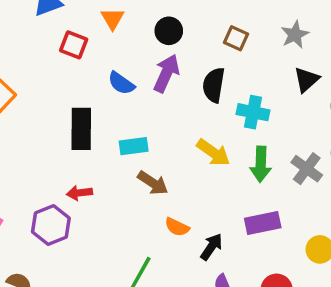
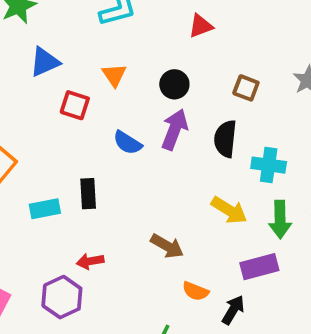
black rectangle: (81, 129) -> (88, 194), size x0.7
cyan rectangle: (134, 146) -> (45, 209), moved
purple rectangle: (263, 223) -> (259, 267), moved

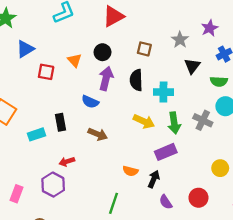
red triangle: (201, 26) -> (113, 16), size x1.5
orange triangle: (114, 75) -> (75, 60), moved
blue semicircle: (128, 143) -> (90, 102), moved
brown arrow: (167, 246) -> (98, 134), moved

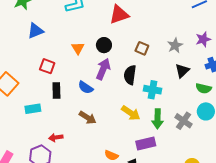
red square: (46, 72) -> (47, 66), moved
black rectangle: (61, 122) -> (56, 91), moved

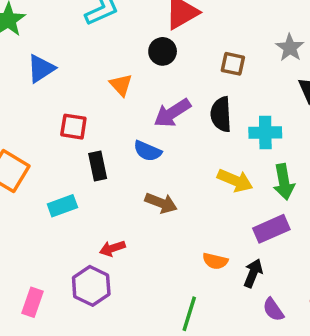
black circle: (104, 45) -> (163, 51), moved
purple arrow: (103, 69) -> (172, 113), turned -135

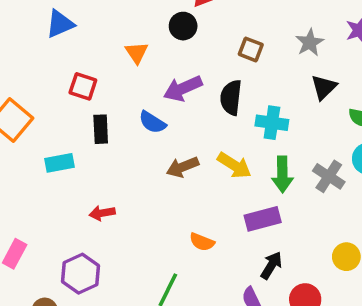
brown arrow: (161, 203) -> (183, 167), moved, turned 128
black arrow: (253, 273) -> (271, 265), moved
purple hexagon: (91, 286) -> (81, 274), moved

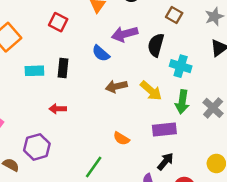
black rectangle: (101, 129) -> (63, 68), moved

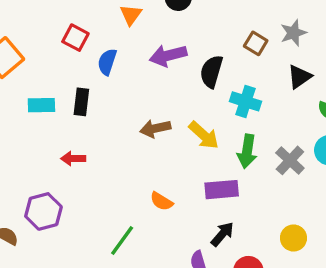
brown square: (174, 15) -> (256, 43), moved
blue semicircle: (101, 53) -> (107, 62), moved, turned 66

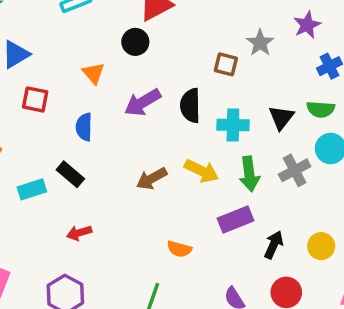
red square: (75, 38) -> (35, 99), moved
black triangle: (299, 77) -> (281, 118), moved
black rectangle: (81, 102) -> (70, 174), turned -40
gray cross: (290, 160) -> (295, 170), turned 36
black arrow: (222, 234) -> (274, 245), moved

